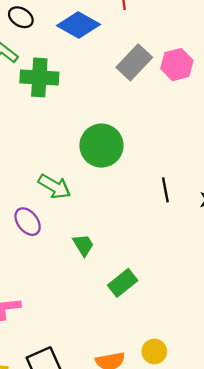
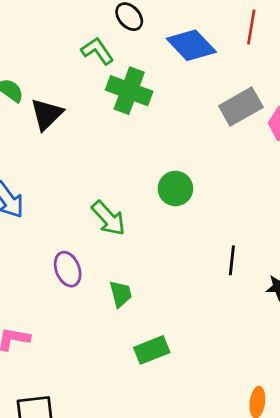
green circle: (101, 146) -> (175, 189), size x0.7
purple ellipse: (28, 222) -> (68, 269), moved

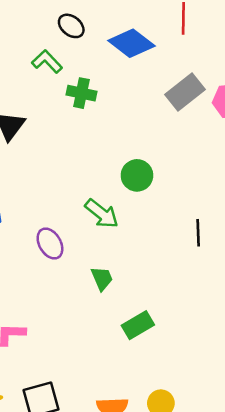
green cross: (129, 91) -> (81, 93), size x0.7
green arrow: (109, 218) -> (102, 214), moved
purple ellipse: (68, 269) -> (50, 244), moved

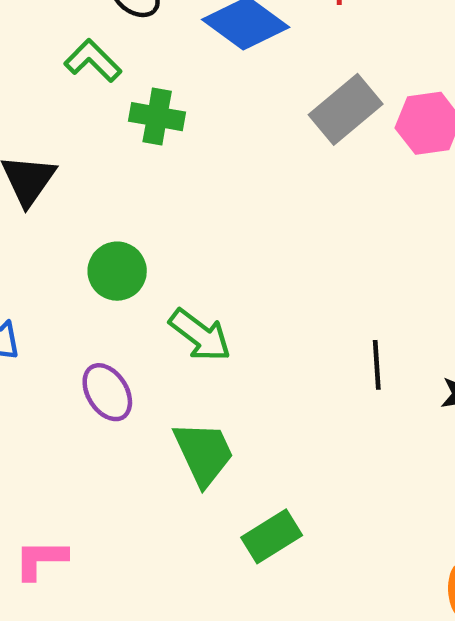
green circle: (137, 175) -> (117, 271), moved
green trapezoid: (102, 279) -> (204, 453), size x1.5

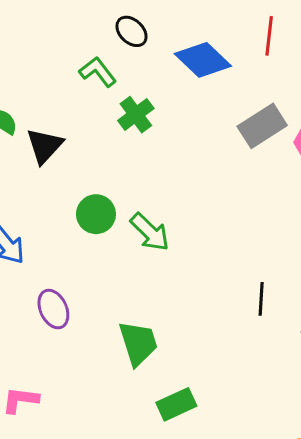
green cross: (157, 117) -> (136, 115), turned 36
green arrow: (200, 335) -> (150, 232), moved
purple ellipse: (107, 392) -> (53, 309), moved

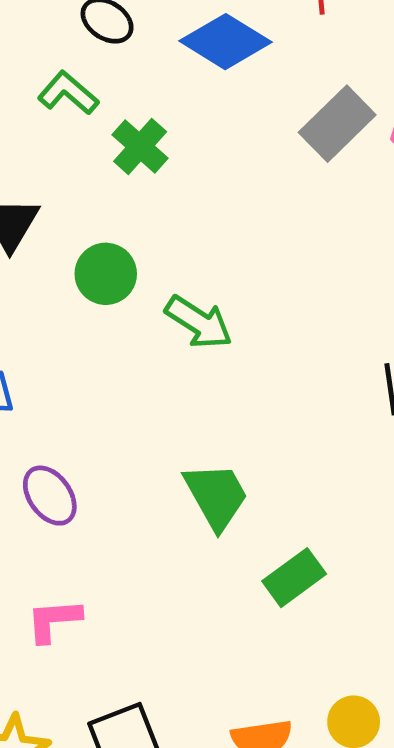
green circle: (96, 214) -> (106, 274), moved
purple ellipse: (53, 309) -> (50, 496), moved

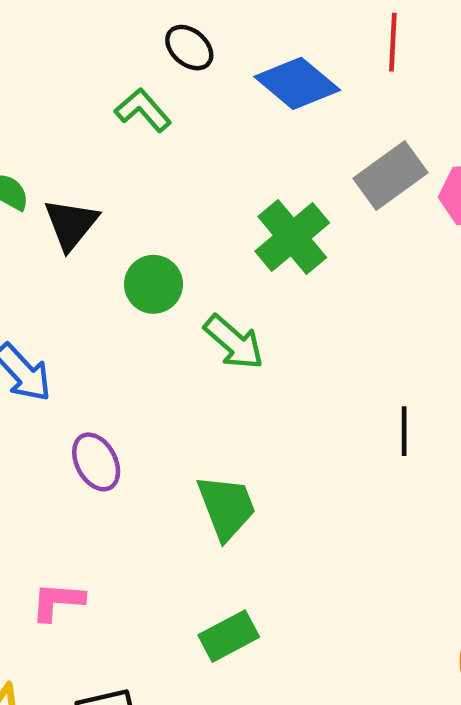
green cross: (140, 146) -> (292, 237), moved, size x1.4
purple ellipse: (50, 496) -> (96, 462), moved
green rectangle: (294, 578) -> (229, 636), moved

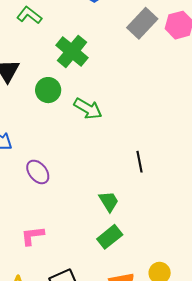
green cross: (292, 237) -> (72, 51), moved
black line: (404, 431) -> (140, 162), moved
green trapezoid: (226, 507) -> (109, 201), moved, size x0.7

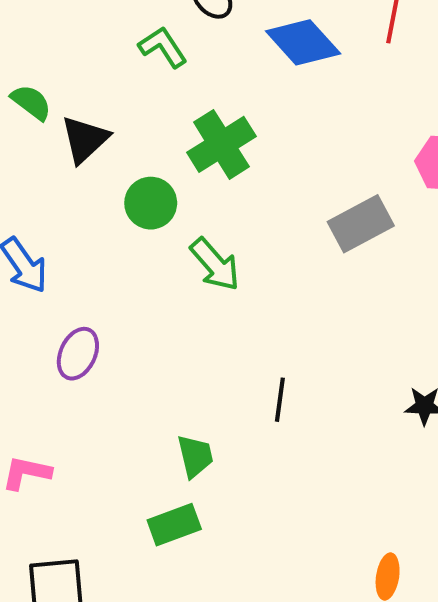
gray rectangle: (142, 23) -> (361, 224), moved
purple ellipse: (38, 172) -> (78, 354), turned 45

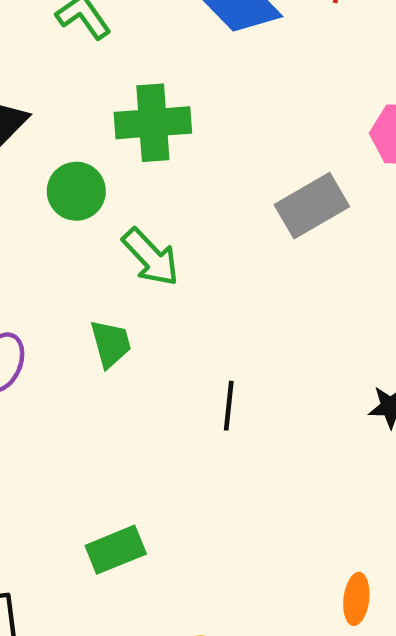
green cross: (221, 144) -> (153, 123), turned 30
green trapezoid: (195, 456) -> (111, 344), moved

